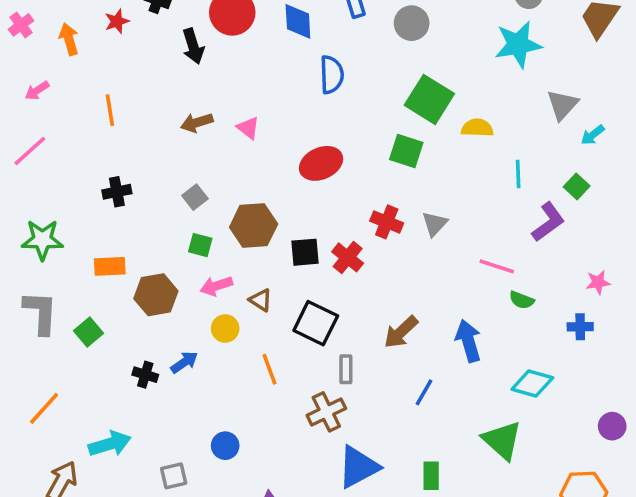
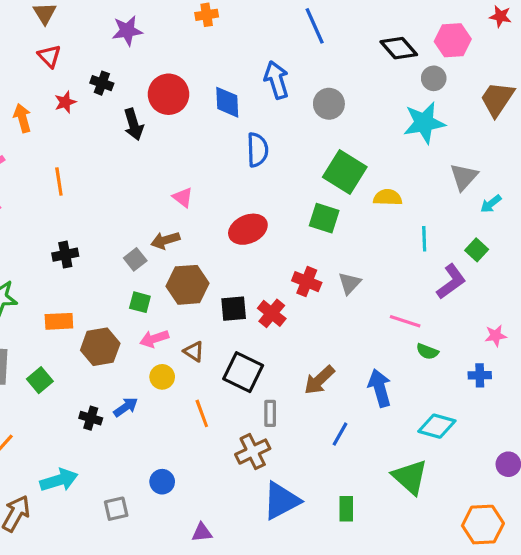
brown arrow: (197, 123) -> (165, 240), moved

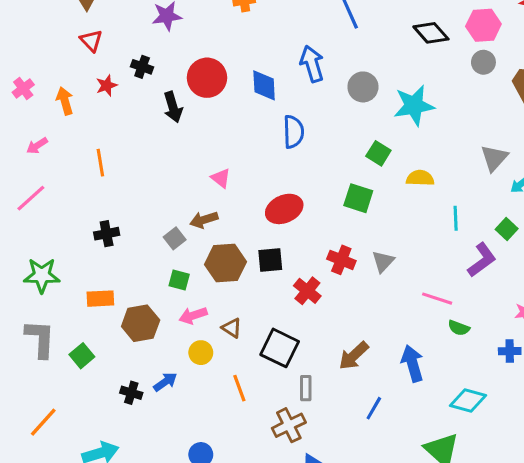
gray circle: (434, 78) -> (483, 62), moved
cyan star: (424, 123) -> (414, 105), moved
green square: (345, 172) -> (378, 153), size x0.6
black square: (234, 309) -> (270, 260), moved

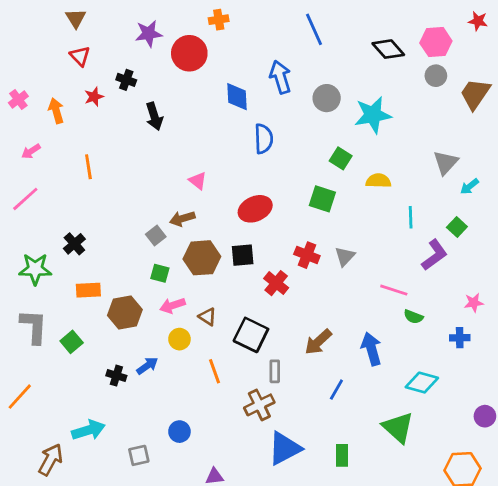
red circle: (207, 78) -> (189, 53), moved
black cross: (107, 234) -> (74, 244), moved, turned -30
orange line: (43, 422) -> (20, 397), moved

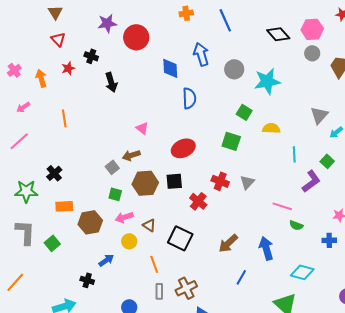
orange cross: (219, 20) -> (186, 13), moved
gray rectangle: (275, 371) -> (159, 291), moved
black cross: (116, 376) -> (87, 280), moved

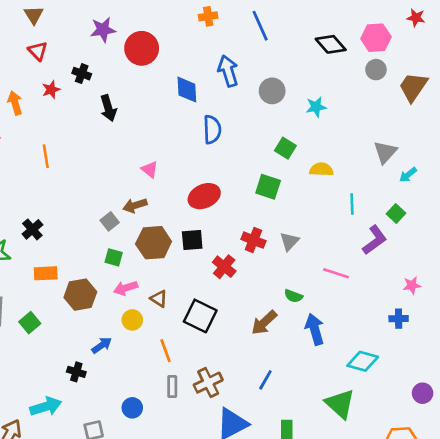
cyan star: (267, 81) -> (316, 107), size x0.6
green semicircle: (296, 225) -> (293, 296), moved
blue line: (241, 277) -> (265, 380), moved

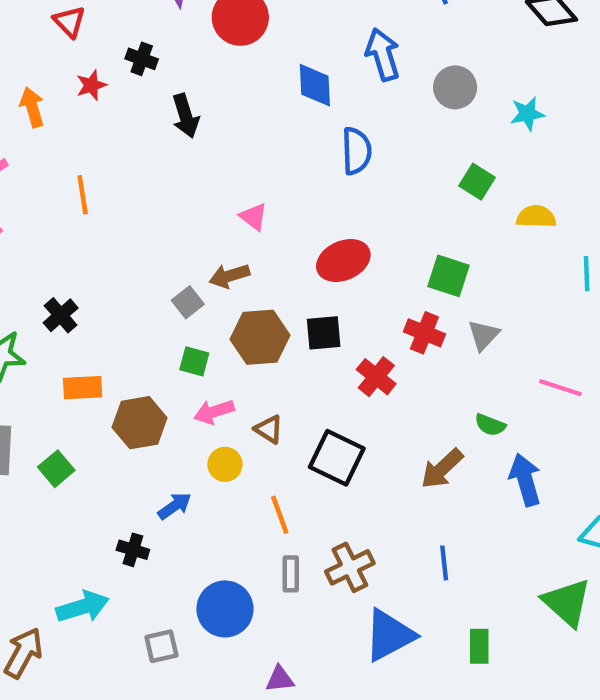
green square: (268, 187) -> (449, 276), moved
blue line: (265, 380) -> (444, 563), turned -36
blue circle: (132, 408) -> (225, 609), size x1.6

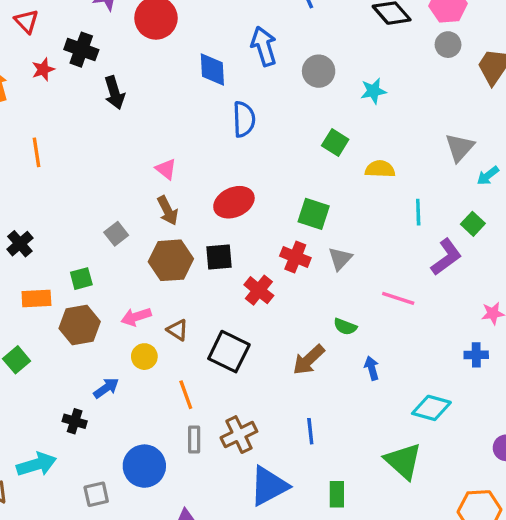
black cross: (142, 59) -> (81, 50), size x1.4
brown arrow: (229, 276) -> (168, 211), moved, turned -100
green square: (194, 361) -> (81, 279), moved, turned -30
blue arrow: (525, 480) -> (372, 368), size x0.6

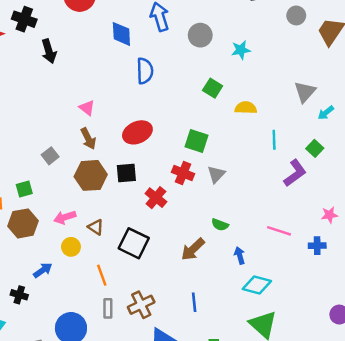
pink line: (398, 298) -> (279, 231), moved
cyan diamond: (431, 408) -> (257, 285), moved

